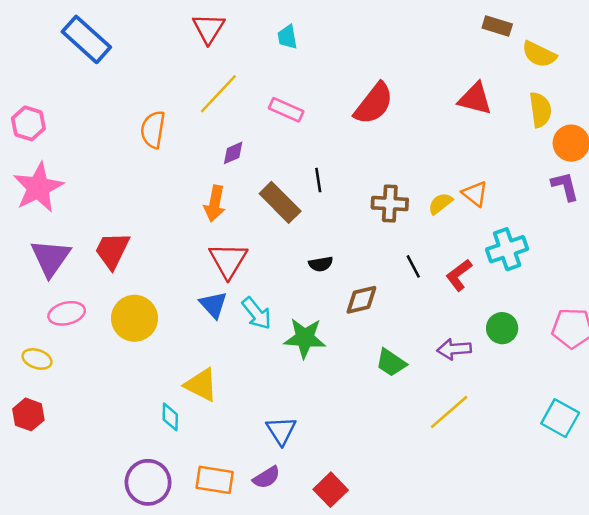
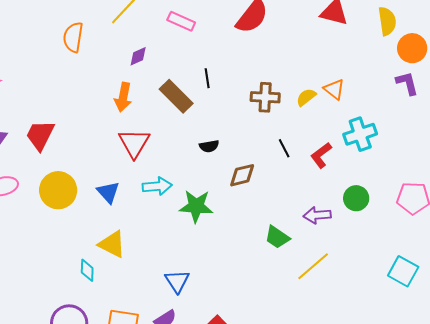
blue triangle: (213, 305) -> (108, 192), moved
cyan arrow: (257, 313) -> (157, 186), turned -56
green trapezoid: (391, 363) -> (277, 237), moved

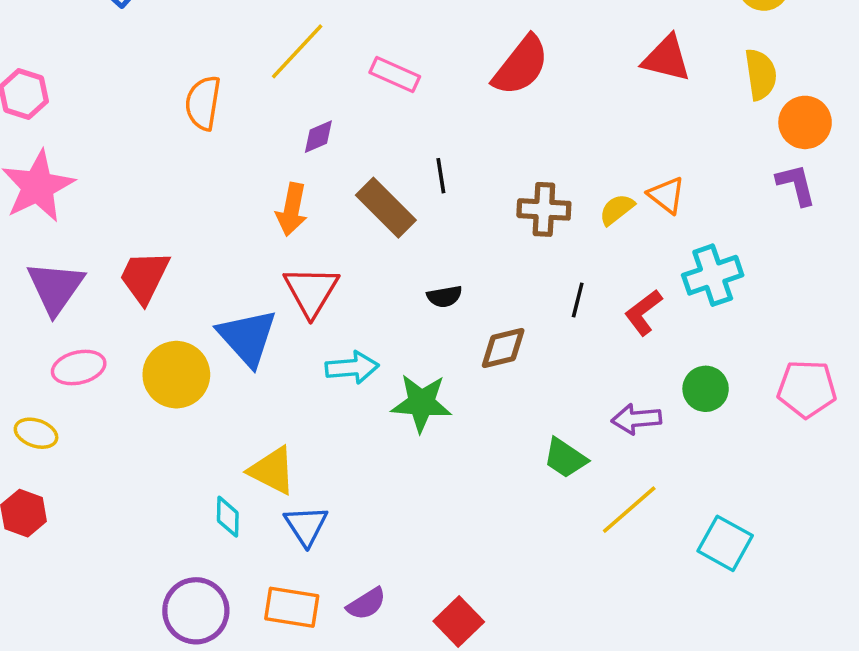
black line: (284, 148) -> (578, 300), turned 42
blue triangle: (108, 192) -> (247, 337), moved, size x1.5
cyan square: (403, 271) -> (725, 543), moved
blue triangle: (177, 281) -> (306, 526), moved

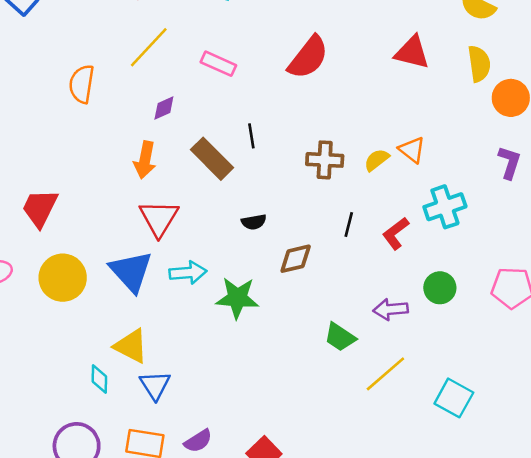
purple L-shape: (796, 185) -> (510, 162), moved, turned 32
blue triangle: (247, 337) -> (131, 271), moved

